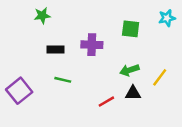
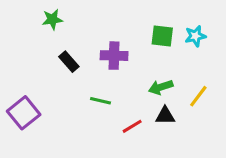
cyan star: (167, 18) -> (195, 36), moved
black rectangle: (55, 49) -> (69, 62), turned 49
green line: (63, 80) -> (100, 101), moved

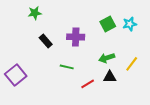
green square: (162, 36) -> (108, 24), turned -35

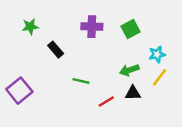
green star: (35, 13) -> (30, 27), moved
cyan star: (130, 24) -> (157, 54), moved
purple cross: (76, 37) -> (92, 27), moved

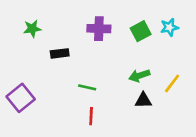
black rectangle: (56, 50) -> (60, 53), turned -56
cyan star: (157, 54) -> (169, 27), moved
red line: (106, 101) -> (91, 116), moved, turned -56

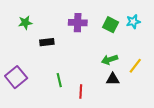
green square: (141, 31) -> (111, 25), turned -35
green line: (87, 87) -> (59, 80), moved, turned 64
red line: (91, 116) -> (81, 91), moved

